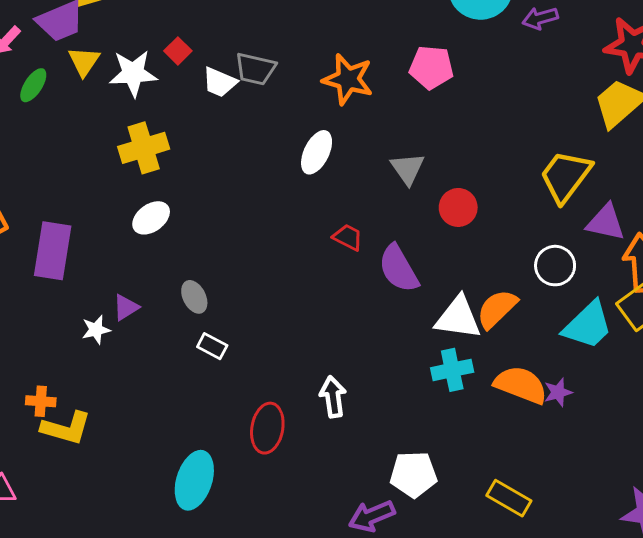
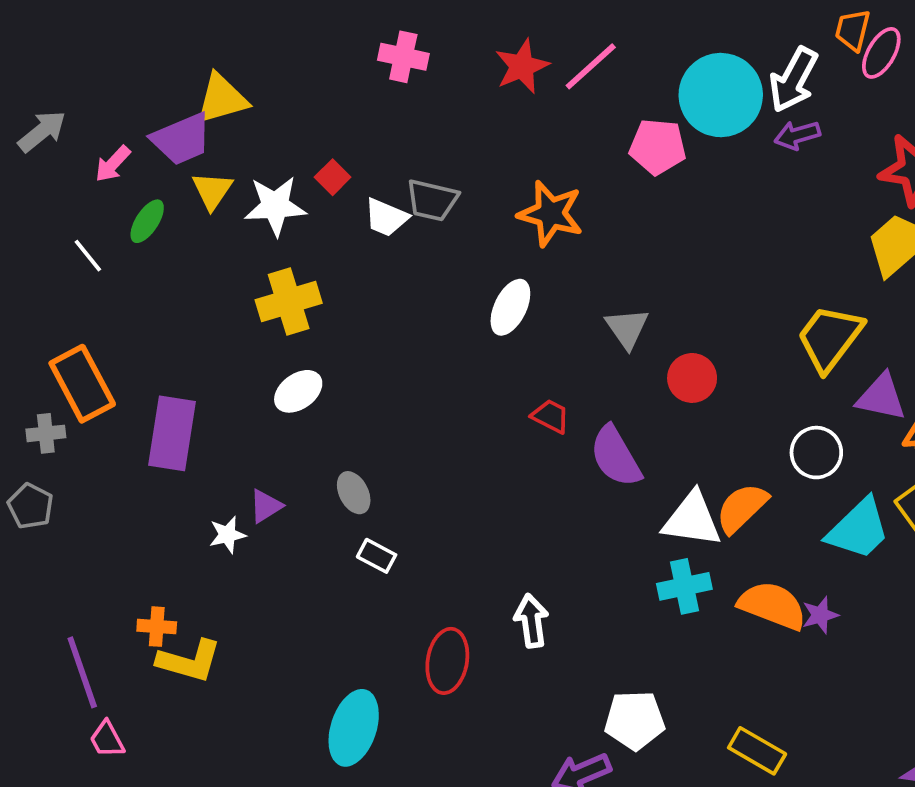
pink pentagon: (431, 67) -> (658, 147), moved

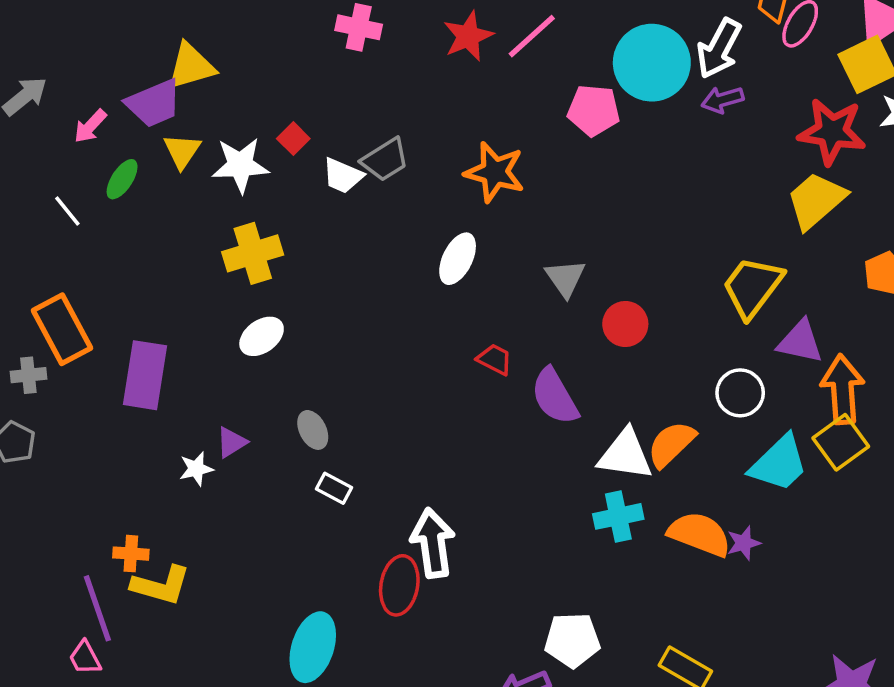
gray trapezoid: (432, 200) -> (385, 160), turned -45
white arrow: (531, 621) -> (433, 543), moved, size x1.4
purple line: (82, 672) -> (97, 608), moved

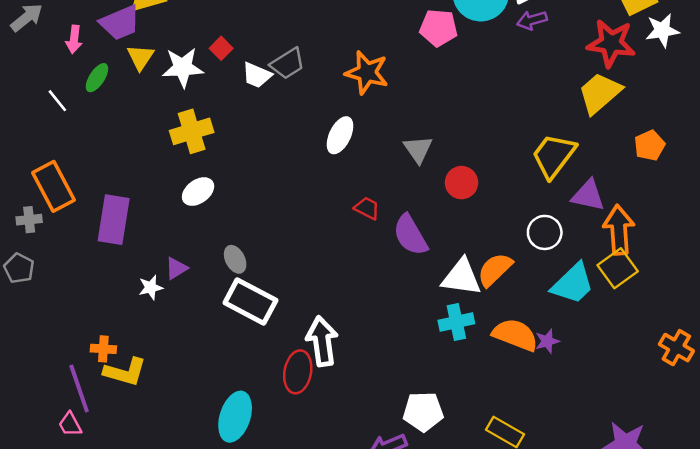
pink arrow: (90, 126) -> (74, 39), turned -36
white rectangle: (334, 488) -> (250, 302), size x2.0

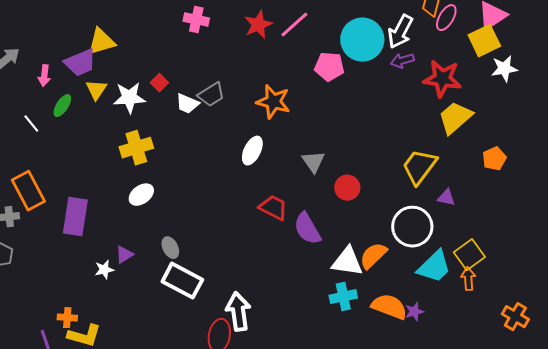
red star: (611, 43) -> (442, 79), moved
purple triangle: (588, 195) -> (446, 198), size x0.7
red trapezoid: (367, 208) -> (273, 208), size x1.4
orange arrow: (619, 230) -> (468, 279), moved, size x0.6
white circle: (545, 232) -> (412, 227), size x1.5

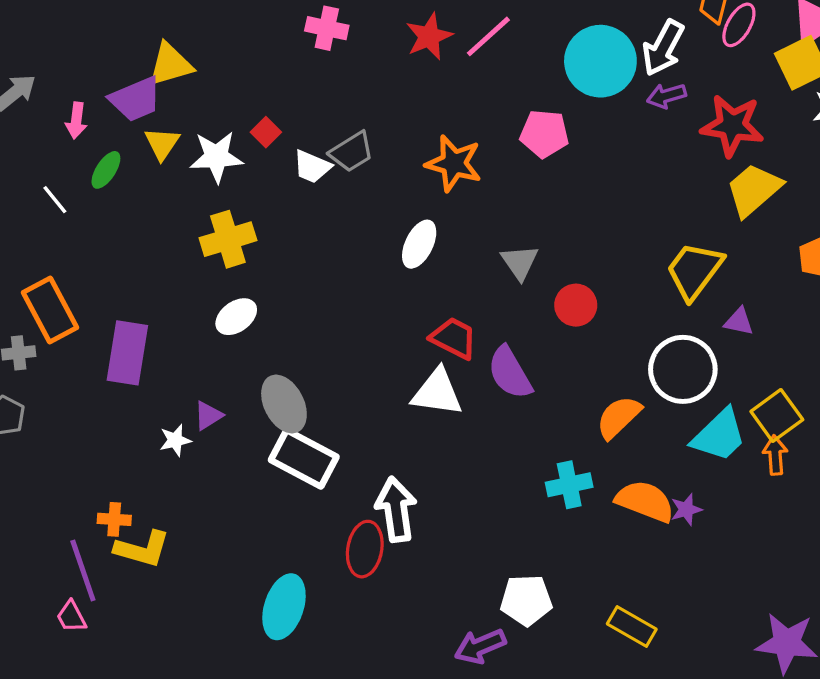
pink pentagon: (329, 67) -> (544, 134), moved
gray ellipse: (170, 248) -> (284, 404), size x1.6
white triangle: (347, 262) -> (437, 392), moved

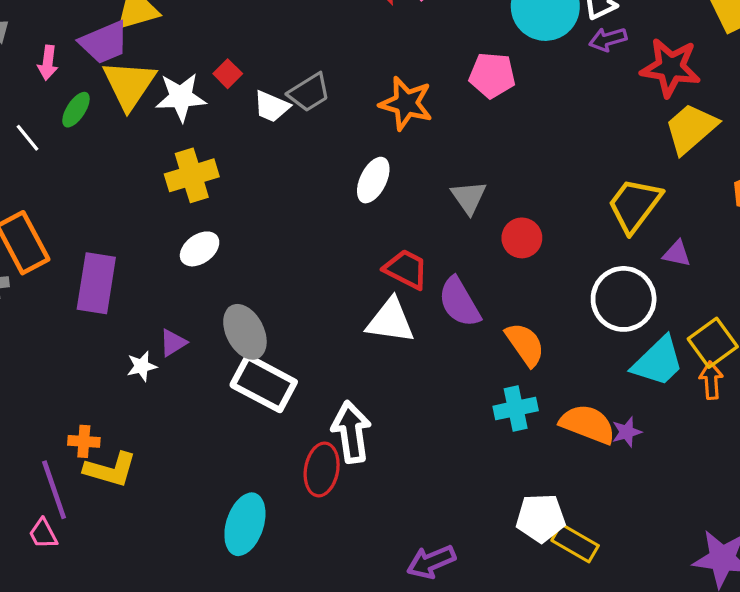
yellow triangle: (162, 144) -> (129, 85), size x1.6
orange semicircle: (619, 417) -> (525, 344), moved, turned 99
white pentagon: (526, 600) -> (541, 518), moved

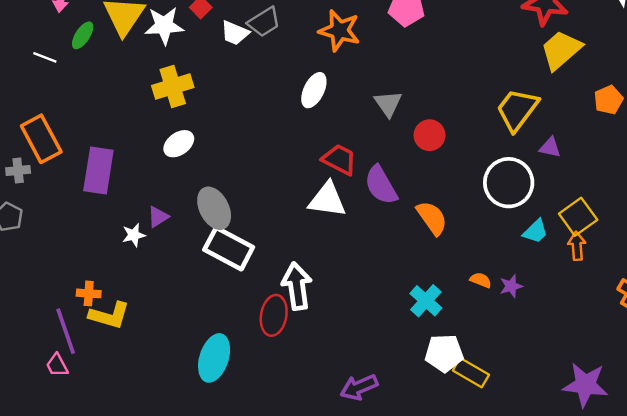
white line: (27, 138) -> (45, 57), turned -30
cyan trapezoid: (658, 362) -> (535, 231), size x0.6
cyan cross: (516, 408) -> (426, 301), moved, turned -36
orange semicircle: (588, 424) -> (481, 280), size x0.5

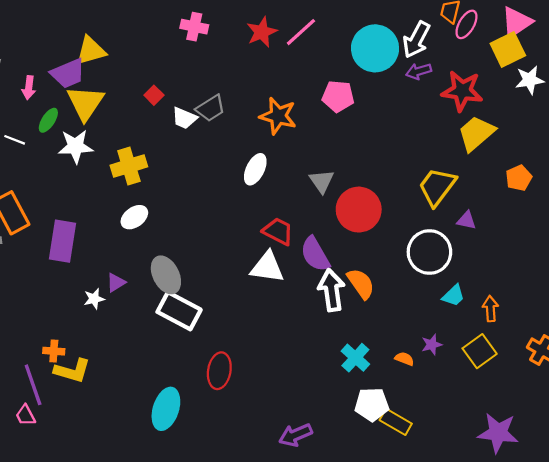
white star: (164, 26) -> (76, 146), moved
red circle: (430, 135) -> (359, 210), size x1.6
yellow square: (578, 217) -> (480, 351), moved
orange semicircle: (481, 280) -> (404, 359), moved
white arrow: (297, 286) -> (331, 290), moved

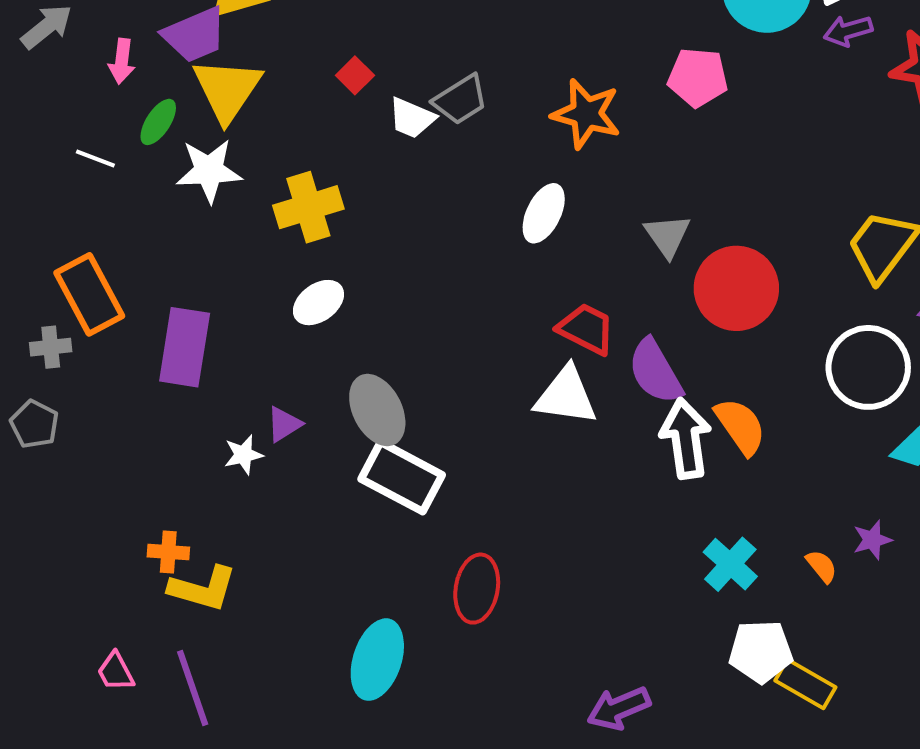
orange semicircle: (404, 359) -> (822, 566), turned 30
purple line: (33, 385) -> (193, 688), moved

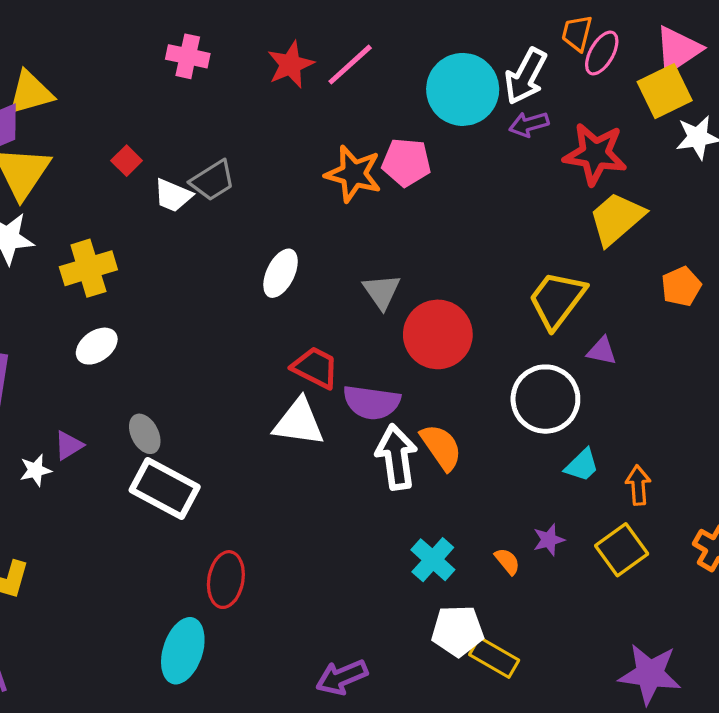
orange star: (586, 114) -> (353, 174), moved
purple semicircle: (655, 371) -> (372, 402), turned -52
gray ellipse: (377, 410) -> (145, 434), size x0.7
cyan ellipse: (377, 660) -> (183, 651), moved

